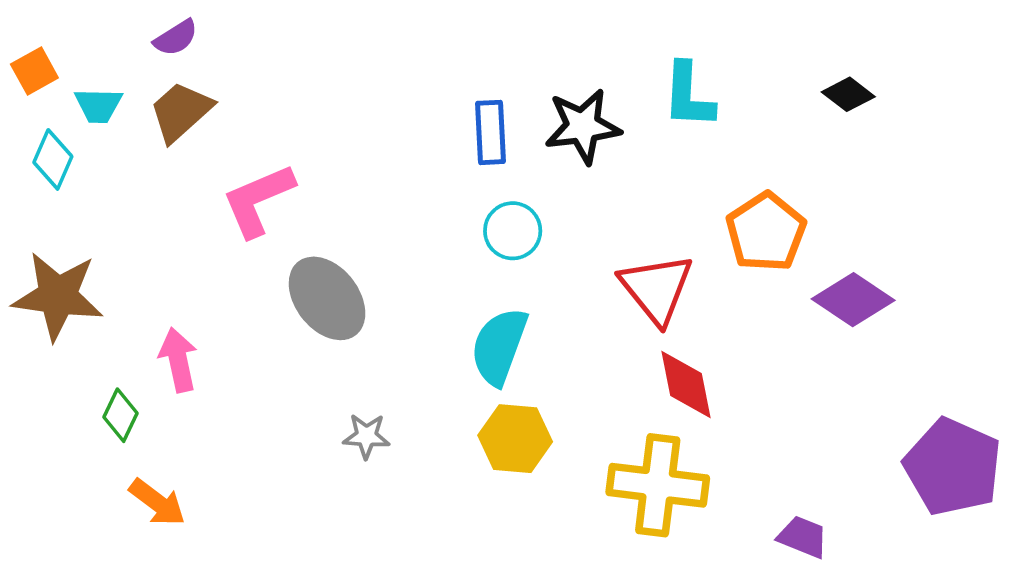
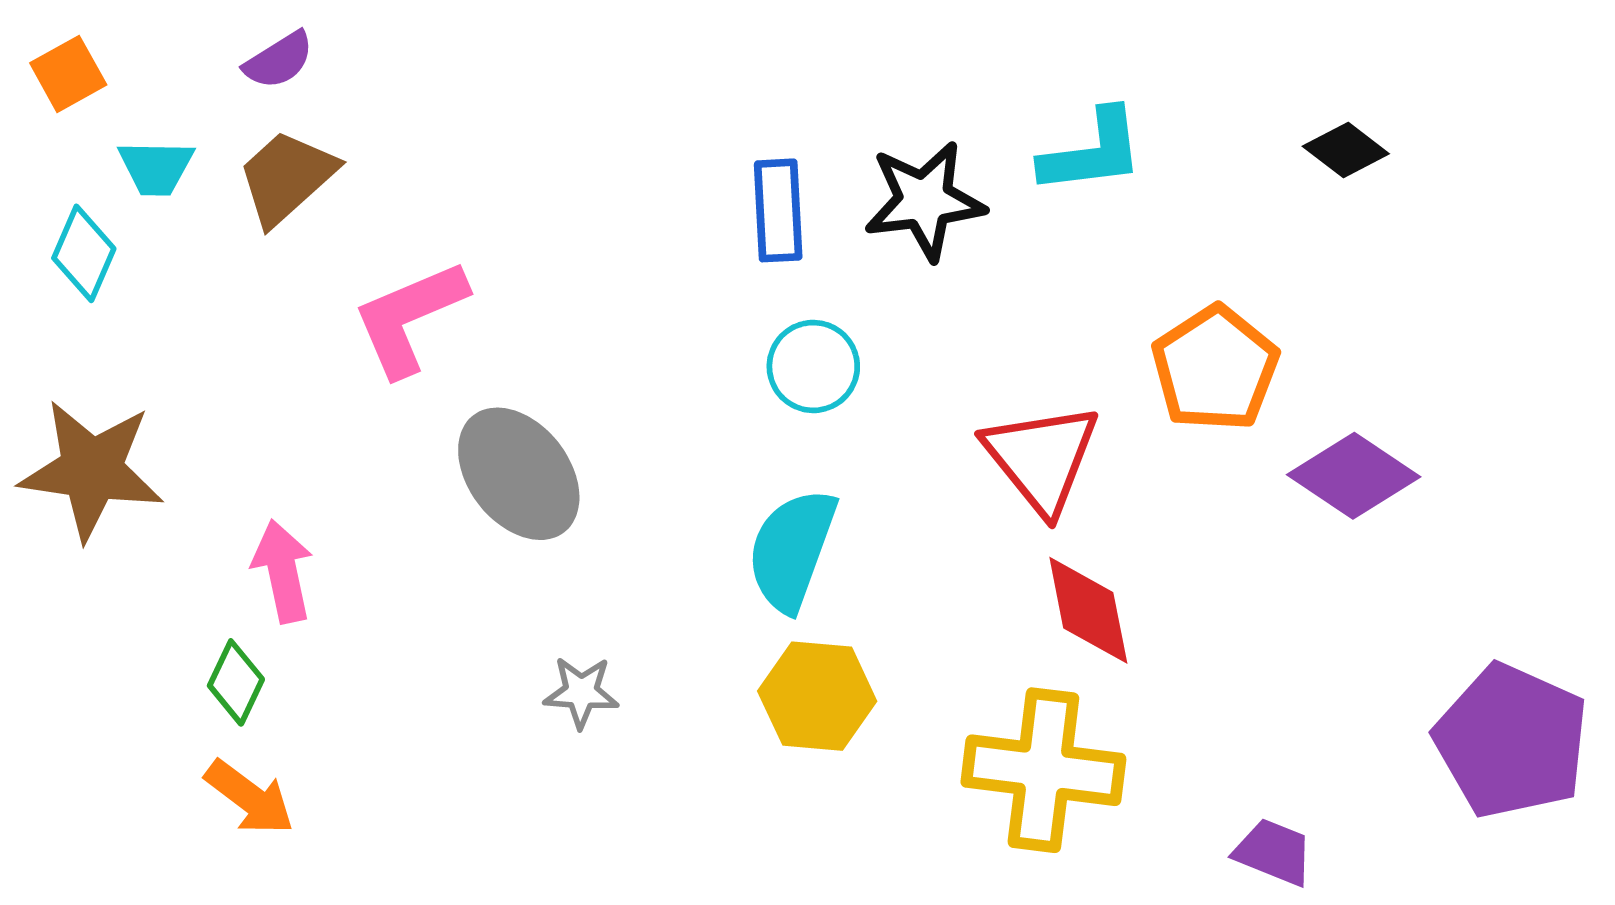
orange square: (34, 71) -> (68, 74), moved
cyan L-shape: (688, 96) -> (1092, 152), turned -100
green diamond: (120, 415) -> (236, 682), moved

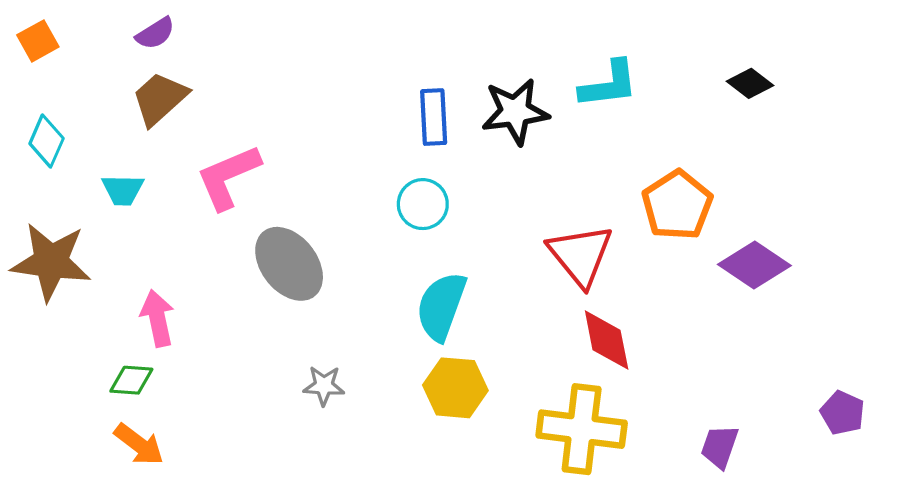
cyan trapezoid: (156, 168) -> (123, 190), moved
cyan circle: (813, 366) -> (423, 204), moved
green diamond: (236, 682) -> (131, 380), turned 69
purple pentagon: (1512, 741) -> (842, 413), size x0.5
purple trapezoid: (1274, 852) -> (720, 447), moved, turned -93

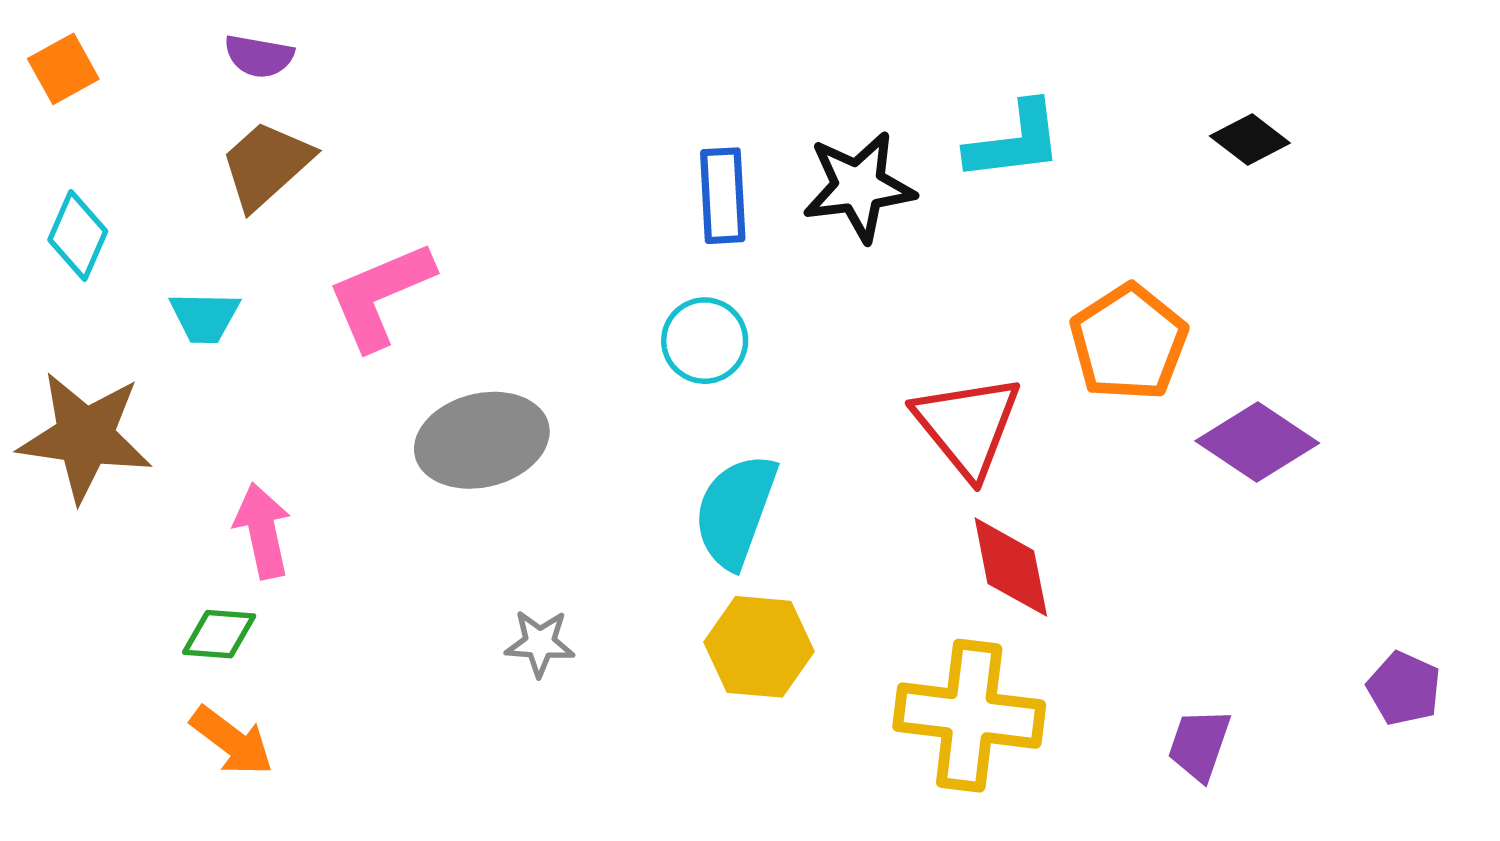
purple semicircle: (155, 33) -> (259, 56), turned 42
gray ellipse: (289, 264) -> (482, 440), turned -66

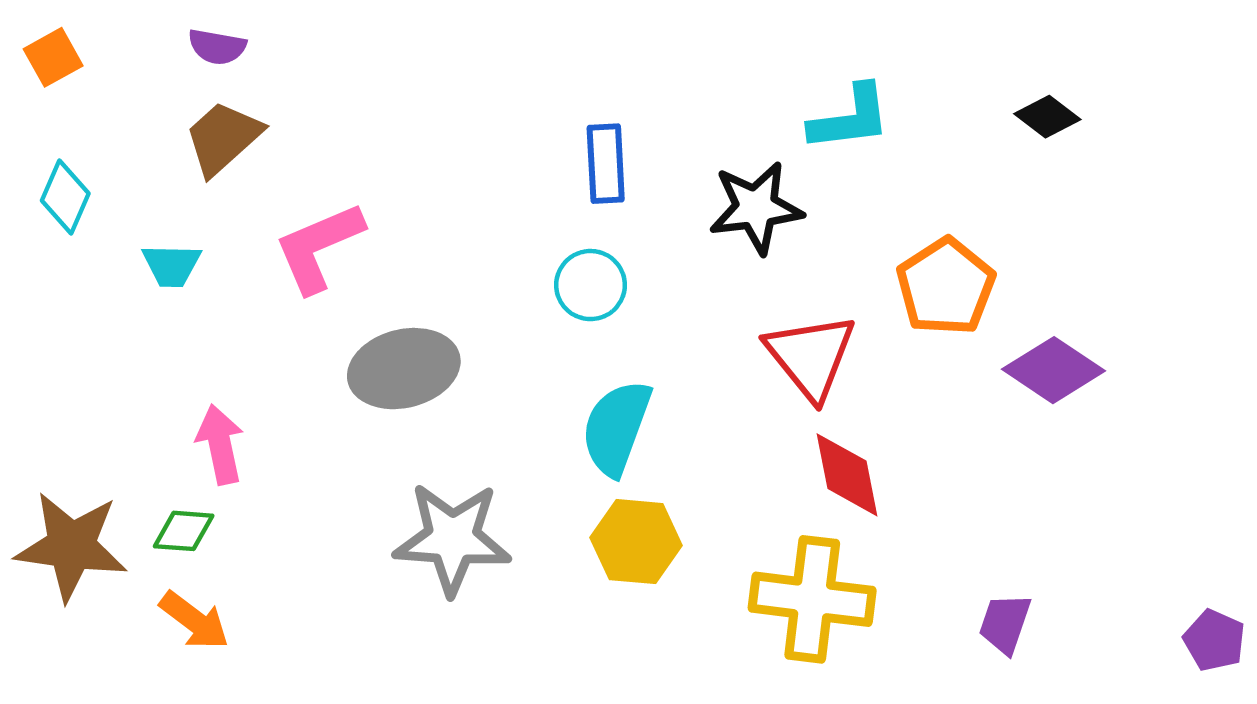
black star: (859, 187) -> (756, 208), moved
brown star: (85, 437) -> (71, 546), moved
gray star: (540, 643) -> (452, 539), size x2.0
purple pentagon: (1404, 688) -> (1214, 640), moved

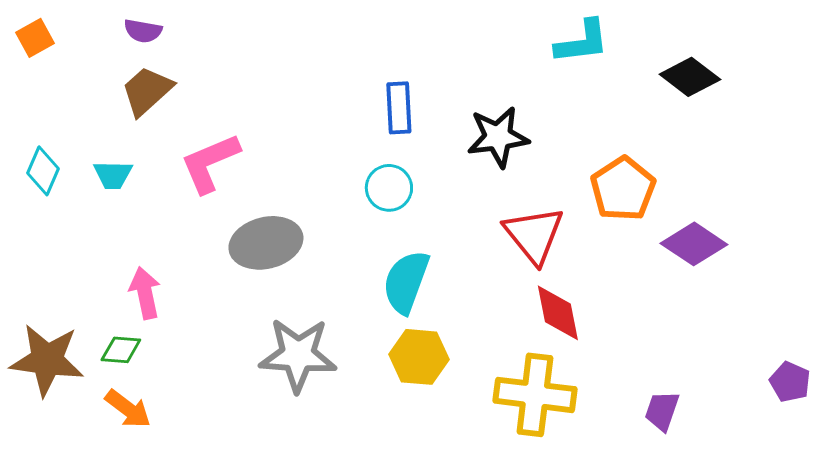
black diamond: (1047, 117) -> (690, 77), size x1.4
cyan L-shape: (850, 118) -> (582, 42), moved
cyan diamond: (65, 197) -> (43, 171), moved
purple pentagon: (1214, 640) -> (790, 382), moved

